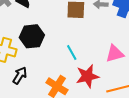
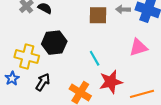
pink triangle: (115, 54) -> (138, 47), moved

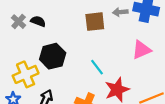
yellow cross: (27, 57) -> (26, 74), turned -30

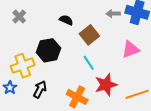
black semicircle: (38, 21) -> (66, 20), moved
brown square: (95, 22) -> (89, 35), moved, turned -36

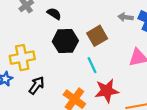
black semicircle: (66, 20) -> (54, 14), moved
black hexagon: (49, 50) -> (65, 41), moved

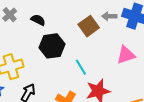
brown square: (97, 36) -> (89, 26), moved

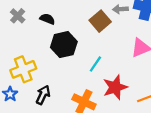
cyan line: (81, 67) -> (95, 64), turned 70

